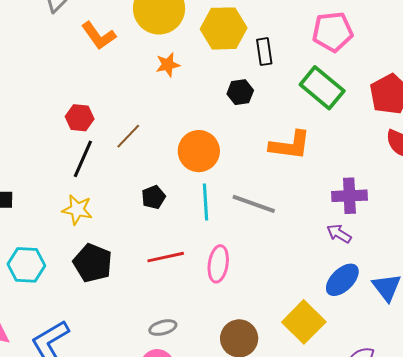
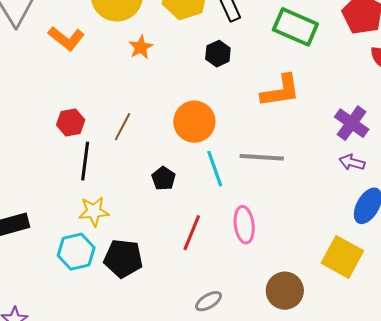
purple cross: (349, 196) -> (352, 123), turned -36
red line: (166, 257) -> (192, 233), turned -39
cyan hexagon: (26, 265) -> (76, 252), moved

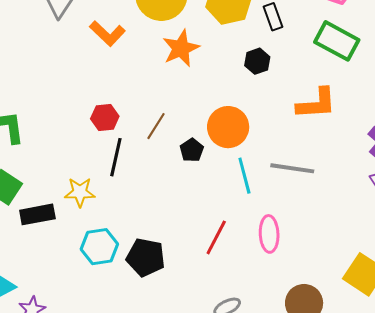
orange star: (141, 47) -> (181, 48), size x1.5
black pentagon: (164, 178) -> (192, 150), moved
yellow star: (94, 211) -> (80, 192), moved

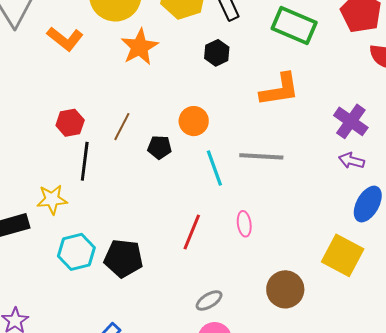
orange circle: (228, 127) -> (194, 121), size x0.7
black pentagon: (192, 150) -> (160, 147), turned -30
pink ellipse: (269, 234) -> (244, 224), size x0.7

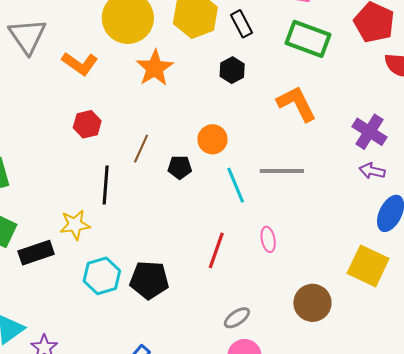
orange L-shape: (280, 90) -> (297, 104), turned -105
red hexagon: (70, 123) -> (87, 124), moved

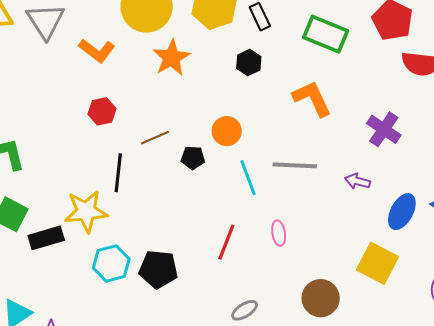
brown line: (141, 149) -> (155, 138), turned 40
purple arrow: (372, 171) -> (357, 181), moved
yellow star: (75, 225) -> (86, 211), size x1.4

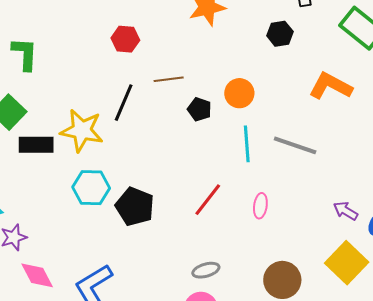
orange L-shape: (312, 98) -> (331, 86), turned -54
purple arrow: (357, 181) -> (346, 211), moved

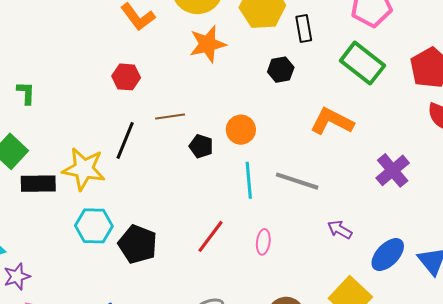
green L-shape: (25, 54) -> (26, 93), size x0.7
purple arrow: (346, 211) -> (340, 230), moved

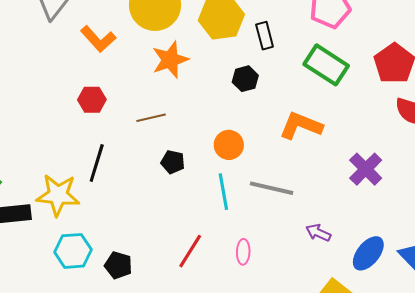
brown line: (170, 117) -> (151, 118), moved
orange circle: (241, 130) -> (229, 145), moved
black pentagon: (138, 244) -> (118, 265), size x0.7

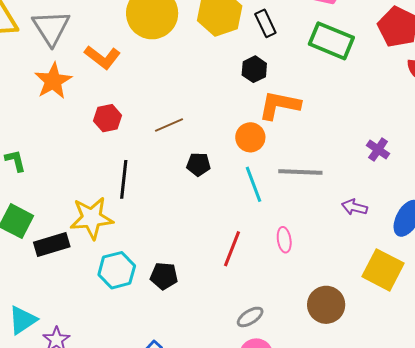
orange star: (170, 60) -> (53, 81), moved
orange L-shape: (301, 126) -> (279, 105), moved
purple cross: (366, 169) -> (378, 150), moved, size x0.7

